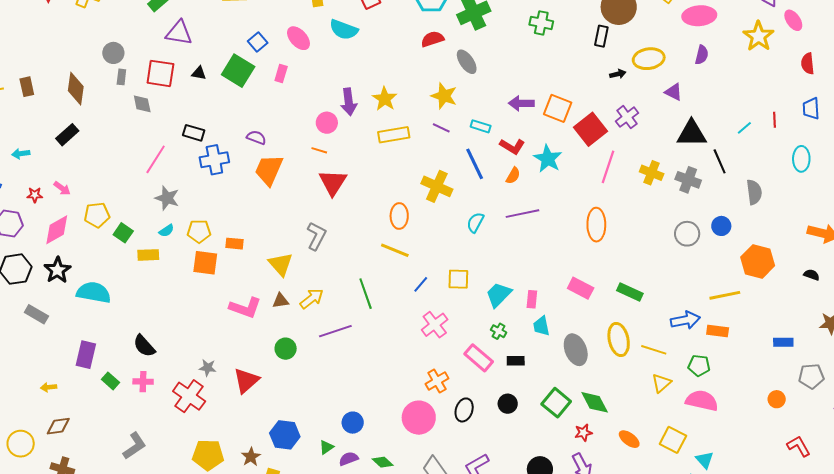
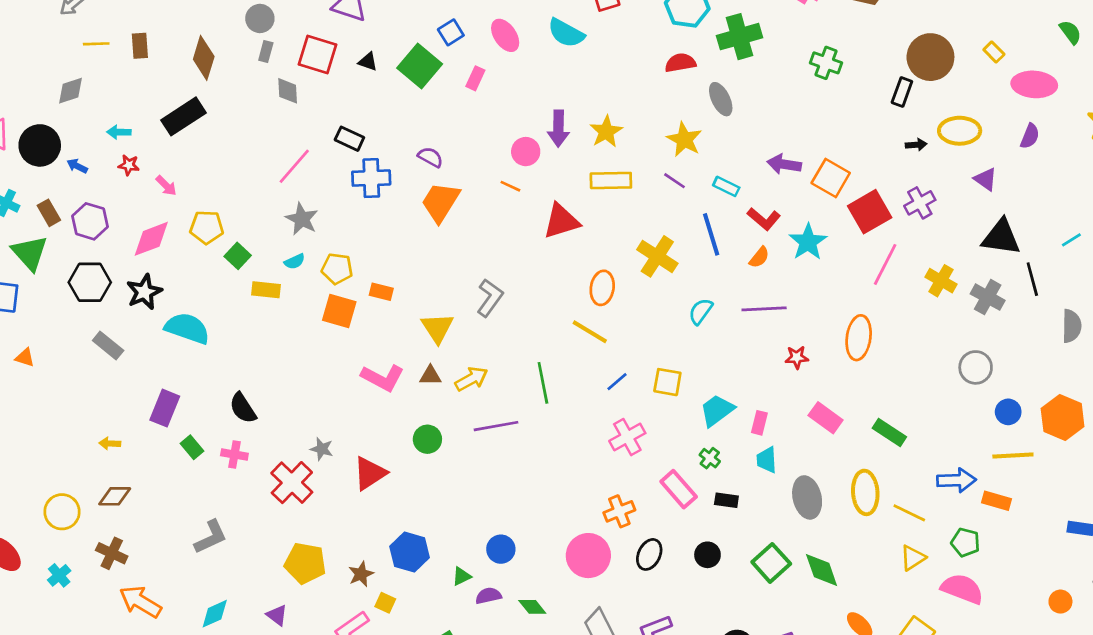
black rectangle: (67, 135) -> (184, 116), size x1.4
red triangle: (333, 183) -> (561, 221), moved, turned 32
red star: (35, 195) -> (129, 165), moved
blue circle: (721, 226) -> (1008, 412), moved
red star: (583, 433) -> (797, 357), moved

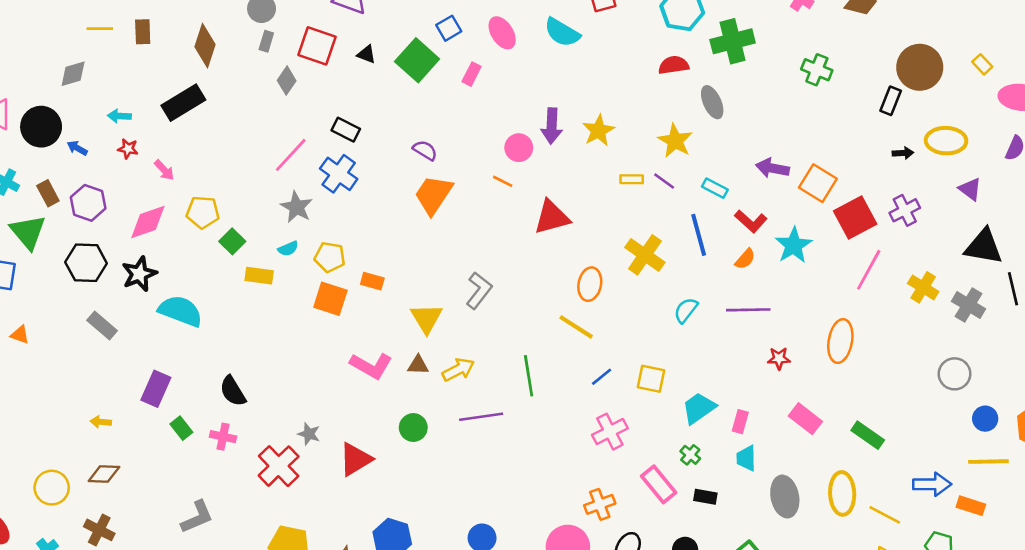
gray diamond: (288, 91) -> (287, 81), turned 36
blue cross: (371, 178) -> (339, 174), moved, turned 36
yellow rectangle: (611, 180) -> (632, 179), moved, size x0.6

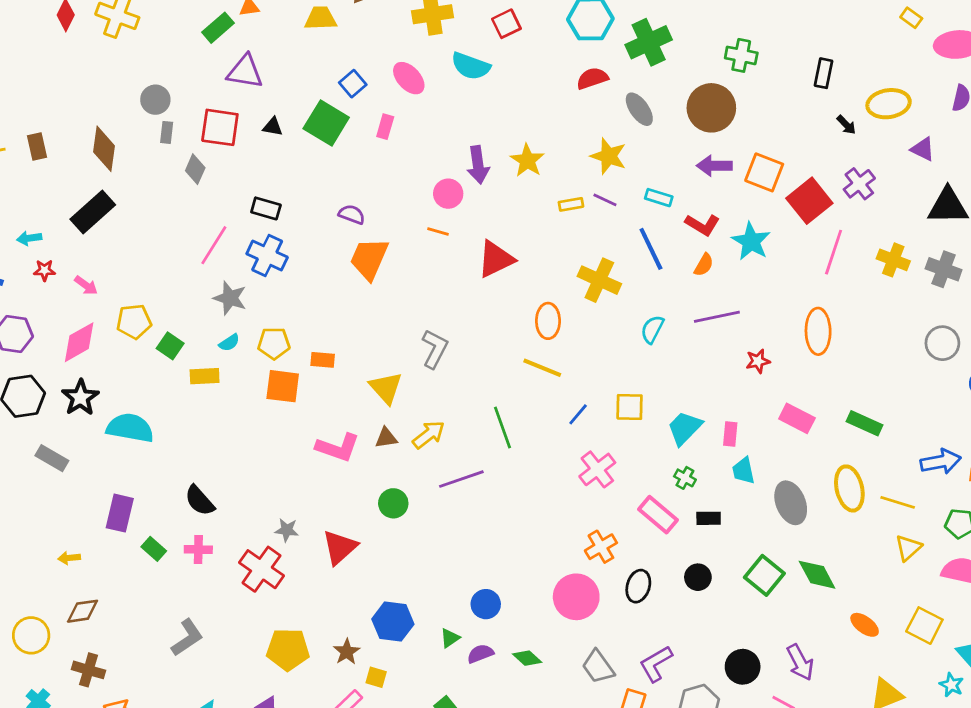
brown circle: (920, 67) -> (711, 108), moved
black arrow: (903, 153) -> (846, 125), turned 60

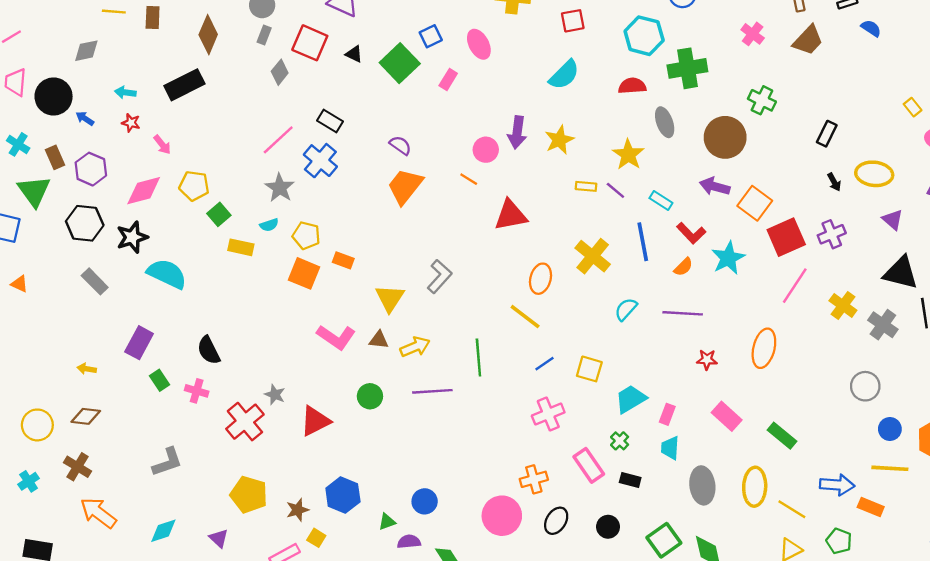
cyan semicircle: (471, 66) -> (564, 75), moved, turned -80

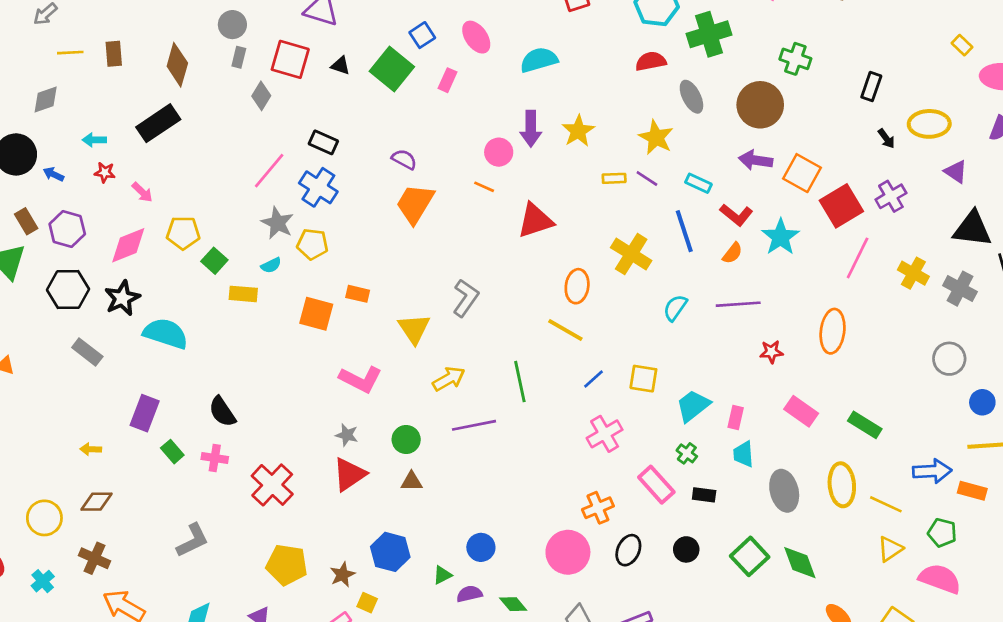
cyan semicircle: (564, 75) -> (539, 60), moved, turned -144
yellow pentagon: (306, 235) -> (312, 244), moved
brown triangle: (379, 340) -> (412, 481), moved
gray star: (275, 395) -> (347, 435), moved

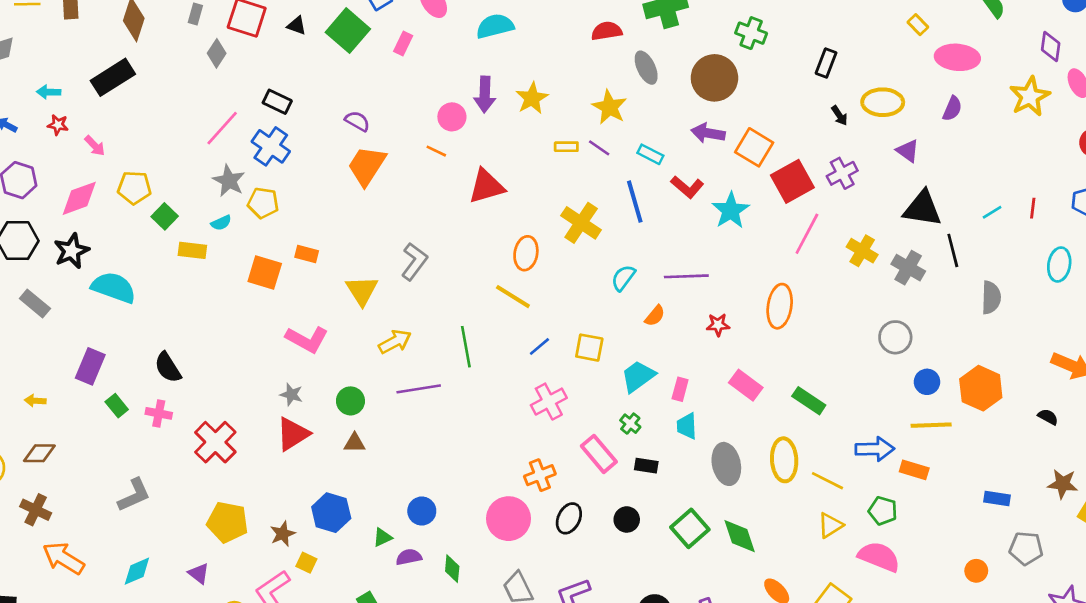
orange semicircle: (732, 253) -> (655, 316), moved
green diamond: (513, 604) -> (452, 569), turned 44

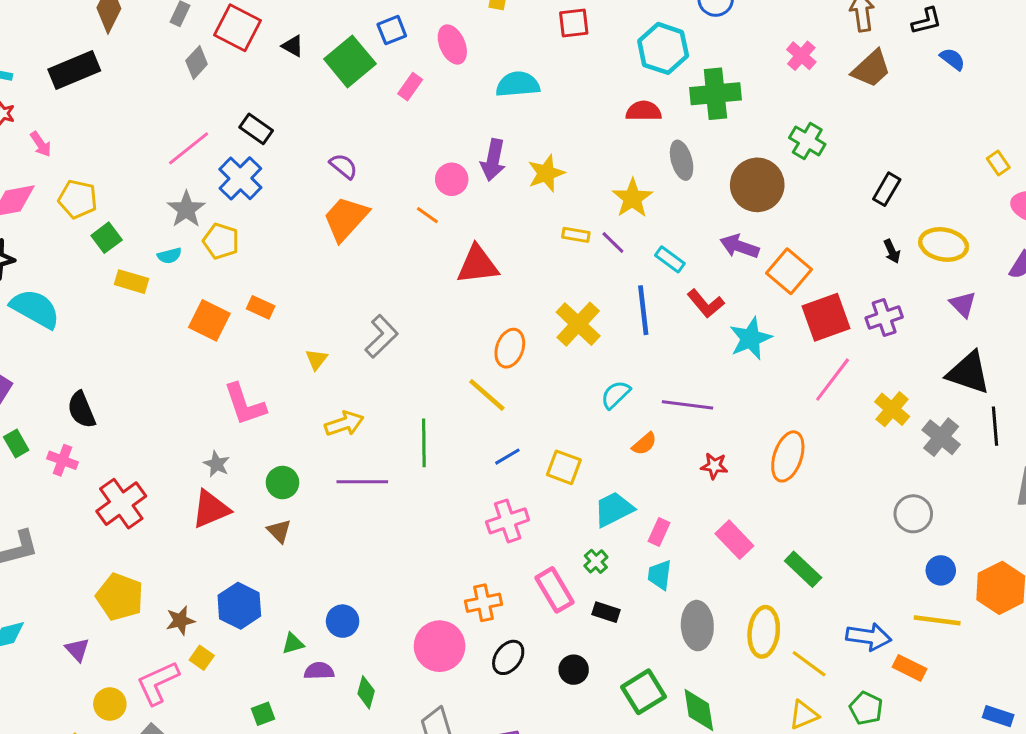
yellow triangle: (362, 291) -> (316, 359), size x0.6
pink L-shape: (307, 339) -> (245, 404), turned 33
brown triangle: (355, 443) -> (279, 531), turned 35

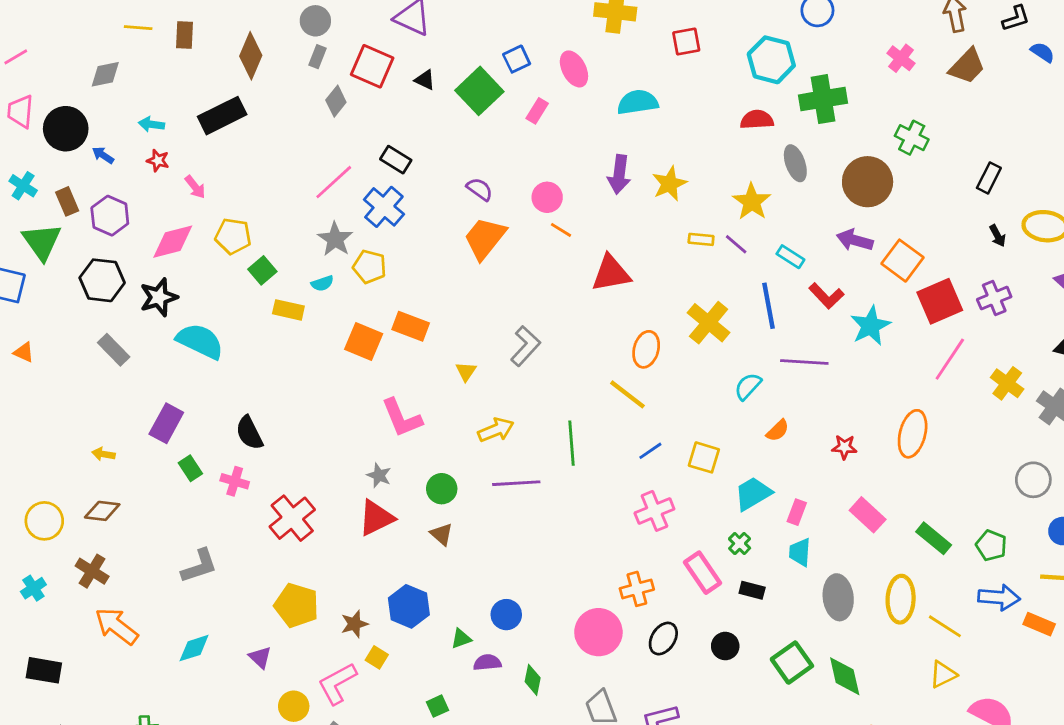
pink circle: (452, 179) -> (547, 197), moved
orange rectangle: (261, 307) -> (411, 326), size x1.4
purple line: (687, 405) -> (804, 362), moved
green pentagon: (866, 708) -> (991, 545), moved

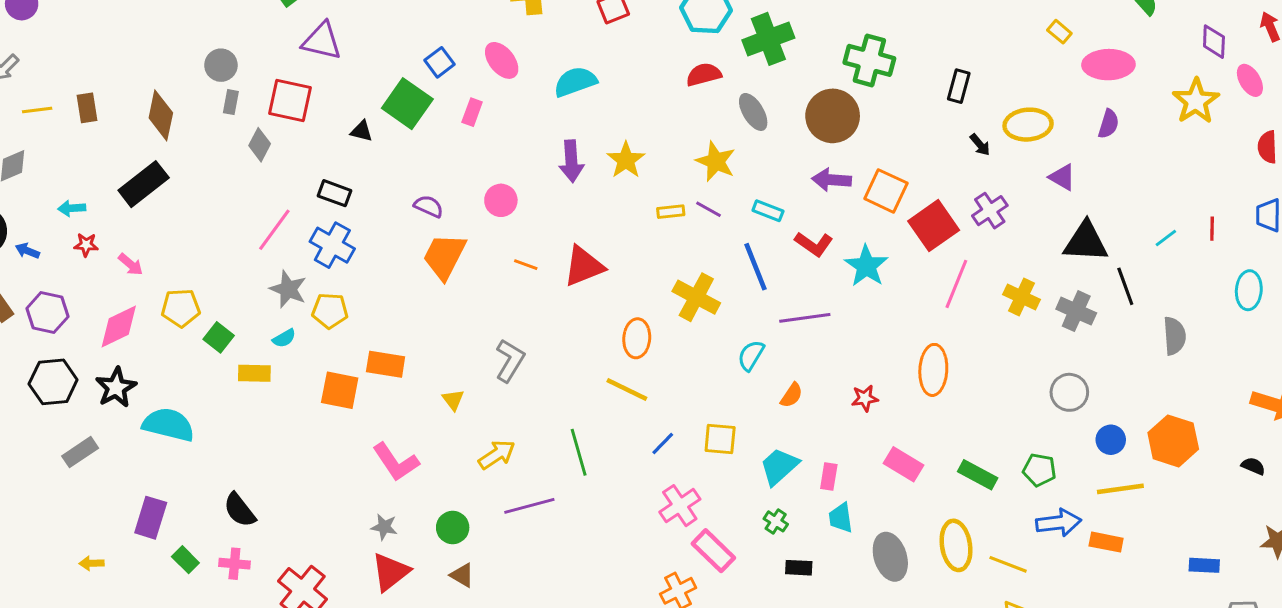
black triangle: (425, 80) -> (362, 131), moved
green cross: (912, 138) -> (869, 60), size x1.4
orange line: (561, 230) -> (526, 265), moved
gray rectangle: (114, 350) -> (80, 452), turned -68
pink rectangle: (703, 573) -> (713, 551), moved

